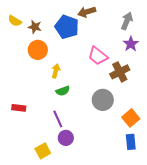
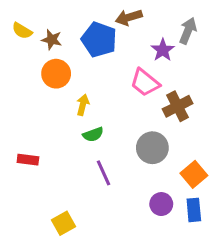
purple star: (131, 44) -> (163, 50), moved
purple line: (58, 119) -> (103, 173), moved
purple circle: (66, 138) -> (161, 204), moved

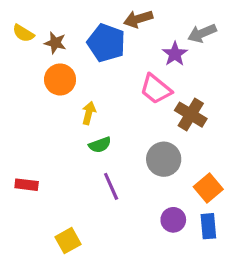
gray arrow: (188, 31) -> (202, 33), turned -135
brown cross: (178, 106) -> (191, 115), turned -32
red rectangle: (28, 160) -> (27, 185), moved

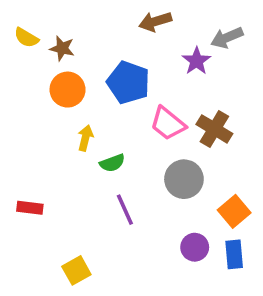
blue pentagon: (106, 43) -> (128, 82), moved
pink trapezoid: (156, 89) -> (168, 124), moved
yellow arrow: (89, 113) -> (85, 138), moved

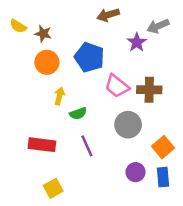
brown cross: (214, 129) -> (149, 90), turned -30
red rectangle: (30, 208) -> (42, 145), moved, size x1.5

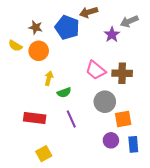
yellow semicircle: (18, 26) -> (15, 46), moved
blue pentagon: (89, 57) -> (67, 27), moved
orange square: (163, 147) -> (123, 119), moved, turned 30

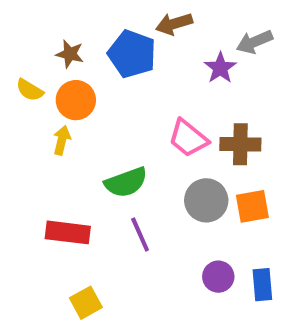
yellow arrow: (49, 78) -> (62, 140), moved
green semicircle: (64, 93) -> (126, 182), size x1.5
orange square: (123, 119) -> (252, 206), moved

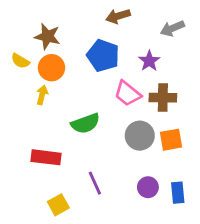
brown star: (70, 54) -> (47, 36), size x1.4
blue pentagon: (132, 54) -> (103, 55), moved
purple star: (220, 68) -> (149, 61), moved
purple line: (140, 234) -> (95, 183), moved

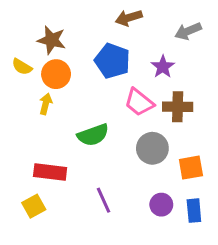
orange square: (171, 140) -> (191, 168), moved
yellow square: (58, 205) -> (34, 206), moved

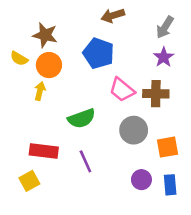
gray arrow: (188, 31) -> (165, 27), turned -35
purple star: (163, 67) -> (164, 57), moved
purple line: (103, 200) -> (85, 161), moved

